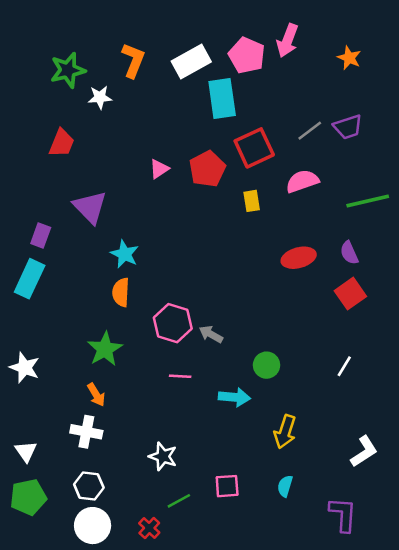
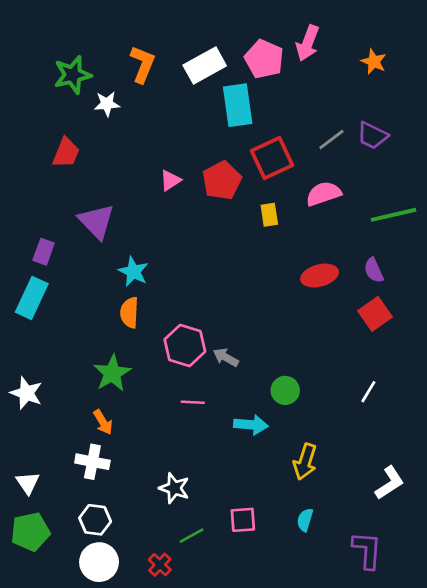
purple trapezoid: (348, 127) -> (372, 136), turned 44

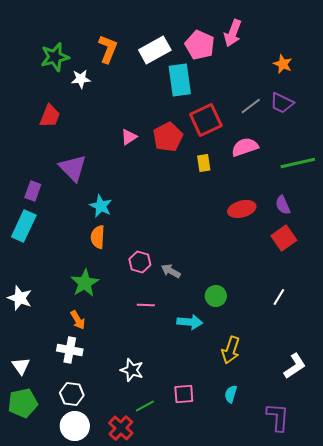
orange star: (374, 62) -> (283, 64), moved
pink hexagon: (185, 345) -> (140, 262), size x0.7
red cross: (160, 565) -> (121, 428), size x1.4

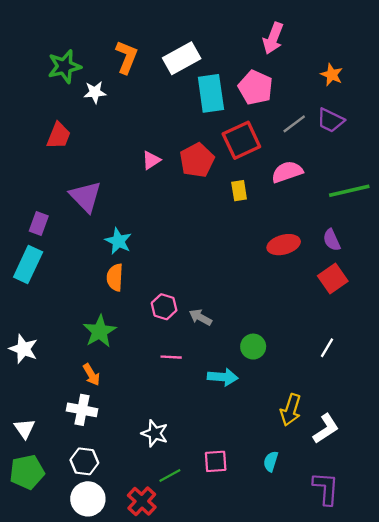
pink pentagon: (200, 45) -> (255, 88), moved
yellow arrow: (231, 350) -> (291, 410), moved
white L-shape: (295, 366) -> (326, 429), moved

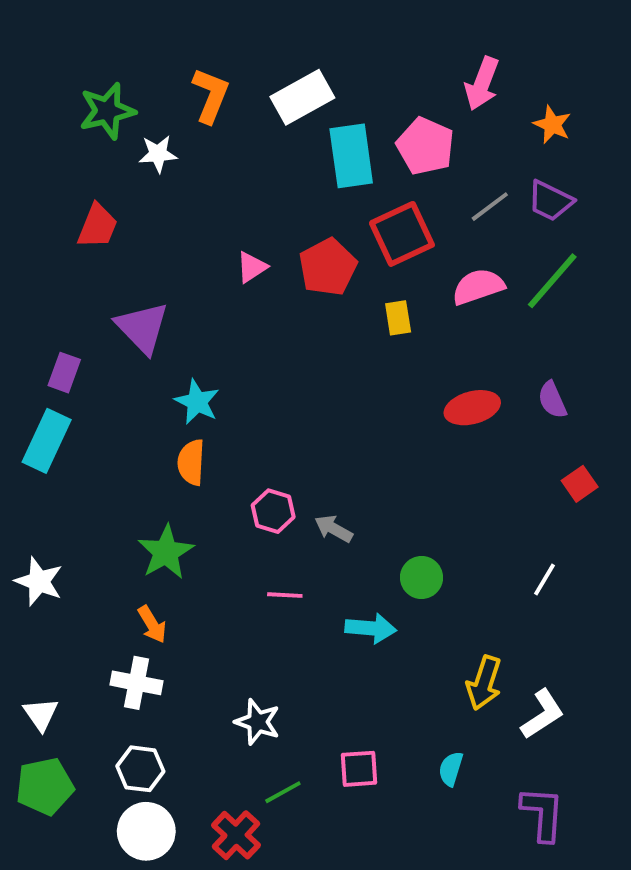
pink arrow: (273, 38) -> (482, 84), moved
green line: (349, 191) -> (552, 281), moved, turned -36
red square: (333, 279) -> (580, 484), moved, size x0.7

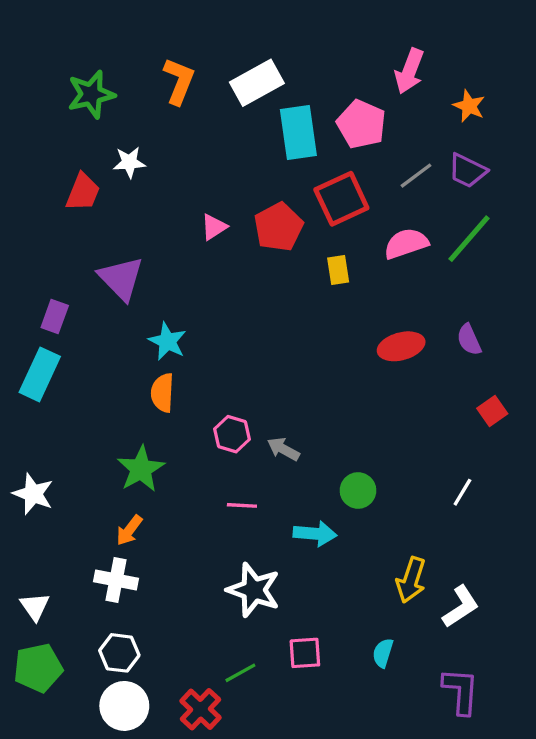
white star: (158, 154) -> (129, 162), moved
orange arrow: (152, 624) -> (129, 530), turned 68
white star: (258, 722) -> (254, 590), moved, size x1.4

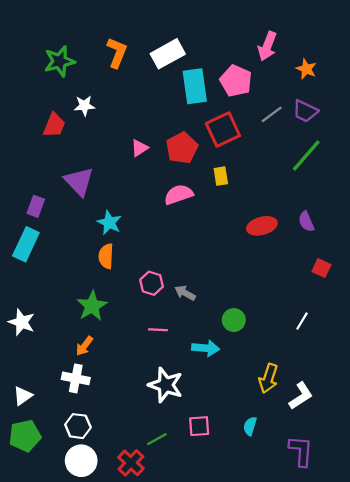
pink semicircle: (406, 244) -> (179, 194), moved
red square: (492, 411) -> (321, 268), turned -30
white triangle: (35, 607) -> (23, 396), turned 30

